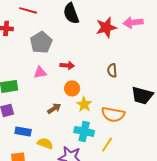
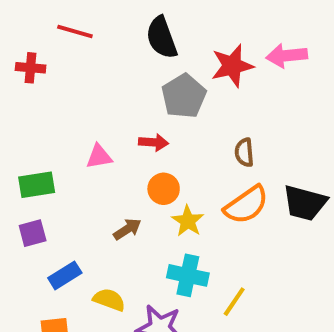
gray pentagon: (41, 42) -> (184, 96), moved
orange semicircle: (113, 114) -> (246, 205), moved, turned -45
blue rectangle: (23, 131) -> (65, 275), turned -42

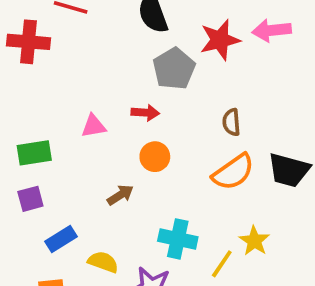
red cross: (31, 68) -> (29, 42), size x1.5
yellow star: (188, 221) -> (254, 241), moved

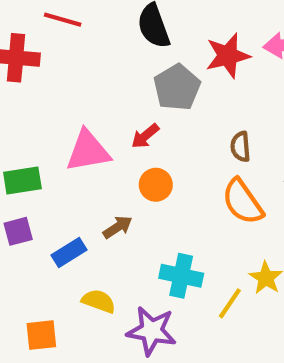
red arrow: (145, 113) -> (145, 136), turned 136
pink triangle: (94, 126) -> (88, 151), size x1.6
orange semicircle: (233, 172) -> (243, 202), turned 90
blue rectangle: (61, 239) -> (69, 252), moved

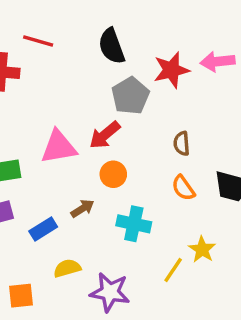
red arrow: (145, 136) -> (105, 135), size x1.4
orange semicircle: (243, 202) -> (183, 188), size x0.7
cyan cross: (181, 276) -> (134, 224), moved
yellow semicircle: (99, 301) -> (67, 268), turned -36

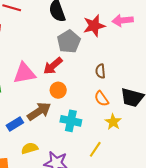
brown arrow: (83, 208) -> (39, 111), size x1.6
yellow star: (202, 249) -> (113, 122), moved

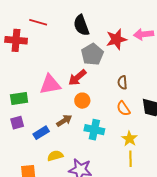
brown arrow: (39, 111) -> (64, 121), size x0.7
yellow star: (113, 122) -> (129, 139), moved
yellow line: (95, 149) -> (130, 159), moved, turned -35

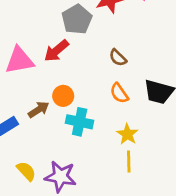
brown semicircle: (122, 82) -> (118, 58), turned -40
orange circle: (82, 101) -> (63, 96), moved
yellow semicircle: (55, 156) -> (26, 171), moved, turned 63

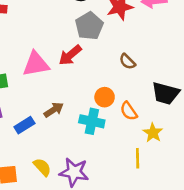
orange semicircle: (119, 93) -> (129, 111), moved
orange circle: (63, 96) -> (105, 97), moved
yellow star: (127, 134) -> (153, 133), moved

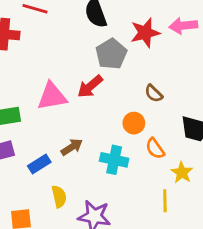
orange circle: (105, 97) -> (134, 123), moved
yellow semicircle: (42, 167) -> (59, 197), moved, turned 30

